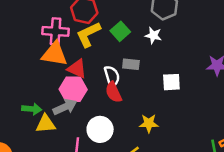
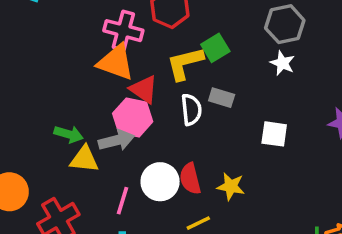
yellow L-shape: (88, 34) -> (185, 63), moved
white star: (153, 35) -> (282, 63), moved
red semicircle: (113, 92) -> (190, 179), moved

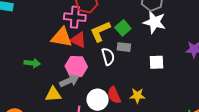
pink cross: (123, 31) -> (75, 17), moved
green square: (215, 48) -> (123, 28), moved
white star: (282, 63) -> (154, 22), size x1.6
red triangle: (144, 89) -> (78, 40), moved
green arrow: (69, 134) -> (32, 63), moved

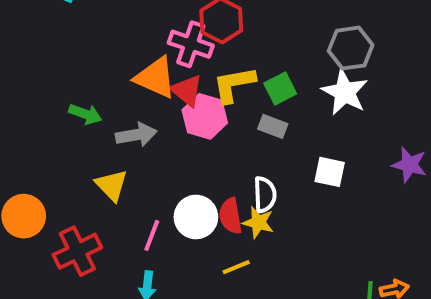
white semicircle: (108, 57) -> (265, 195), moved
pink hexagon: (76, 66) -> (205, 116), moved
gray arrow: (69, 81) -> (136, 135), moved
yellow triangle: (53, 94) -> (112, 185), turned 36
yellow star: (137, 96) -> (258, 222), moved

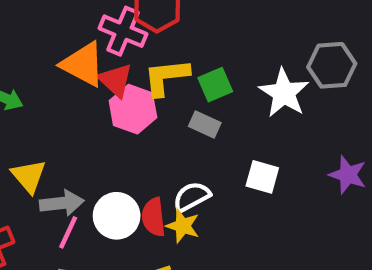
gray hexagon: (351, 48) -> (332, 65), moved
gray arrow: (136, 135) -> (62, 203), moved
white semicircle: (265, 195) -> (192, 197), turned -120

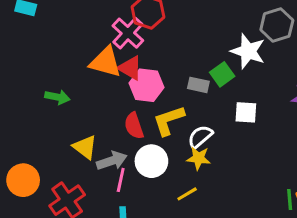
pink cross: (123, 31) -> (128, 33), turned 32
yellow L-shape: (166, 77) -> (169, 120), moved
green square: (215, 85) -> (222, 74), moved
red semicircle: (154, 217) -> (134, 126), moved

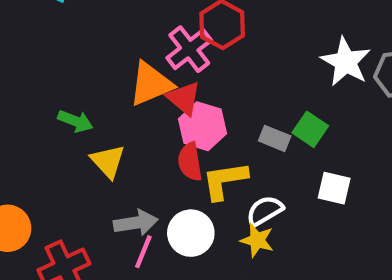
white star: (248, 51) -> (346, 62), moved
orange triangle: (105, 62) -> (151, 84), turned -48
green square: (222, 74) -> (310, 129), turned -30
red semicircle: (134, 126) -> (190, 162), moved
yellow triangle: (85, 147) -> (108, 161), moved

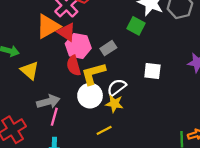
green square: (310, 129) -> (136, 26), moved
gray rectangle: (275, 138) -> (108, 48), moved, turned -49
white circle: (191, 233) -> (90, 96), moved

